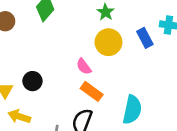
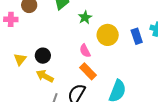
green star: (105, 12) -> (85, 17), moved
yellow arrow: (19, 116) -> (45, 76), moved

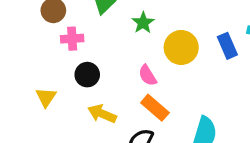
pink cross: (11, 19) -> (72, 39), moved
black circle: (43, 56) -> (87, 75), moved
yellow arrow: (45, 76) -> (102, 114), moved

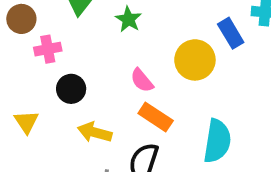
yellow circle: (181, 47) -> (195, 60), moved

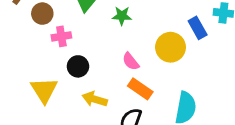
green star: (128, 19) -> (122, 16), turned -30
yellow triangle: (26, 122) -> (44, 90), size x1.5

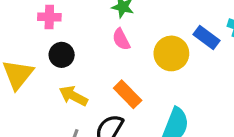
blue rectangle: (198, 28) -> (207, 38), turned -35
pink semicircle: (131, 61) -> (121, 39), moved

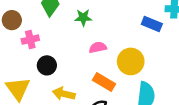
pink semicircle: (121, 39) -> (98, 47), moved, turned 120
yellow circle: (171, 53) -> (131, 61), moved

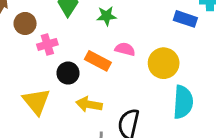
pink semicircle: (98, 47) -> (125, 49), turned 30
orange rectangle: (104, 82) -> (98, 61), moved

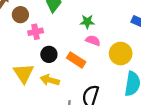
green star: (107, 16) -> (87, 22), moved
orange rectangle: (98, 61) -> (76, 60), moved
yellow arrow: (89, 104) -> (50, 80), moved

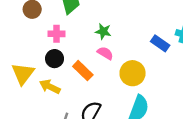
pink cross: (36, 32) -> (56, 34), moved

